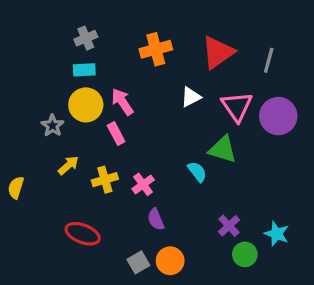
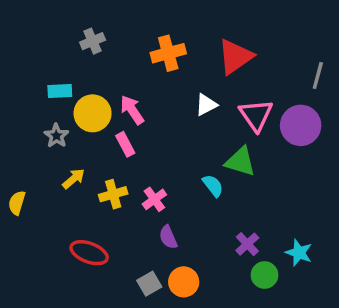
gray line: (269, 60) -> (318, 76), moved
cyan rectangle: (84, 70) -> (60, 91), moved

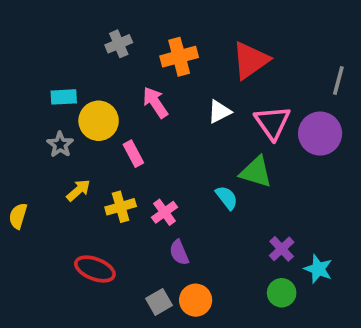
gray cross: (93, 41) -> (119, 44), moved
pink arrow: (132, 110) -> (155, 102), moved
purple cross: (247, 244) -> (282, 249), moved

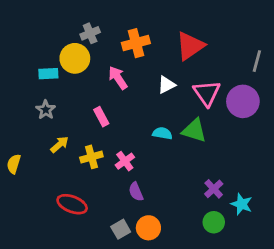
yellow circle: (99, 121) -> (75, 58), moved
cyan semicircle: (227, 198) -> (162, 133), moved, turned -42

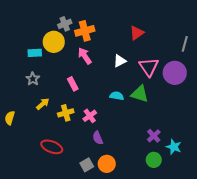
orange cross: (136, 43) -> (85, 31), moved
red triangle: (190, 46) -> (137, 33), size x0.7

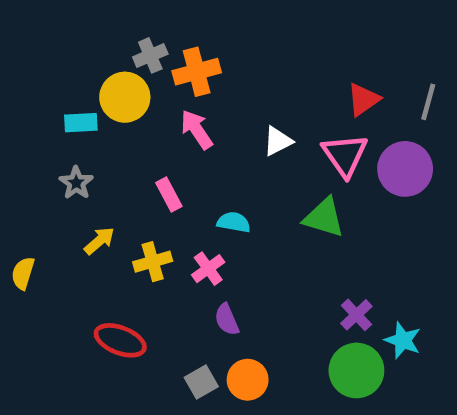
red triangle: (137, 33) -> (363, 99), moved
cyan semicircle: (117, 96) -> (234, 222), moved
green circle: (154, 160) -> (356, 370), size x1.5

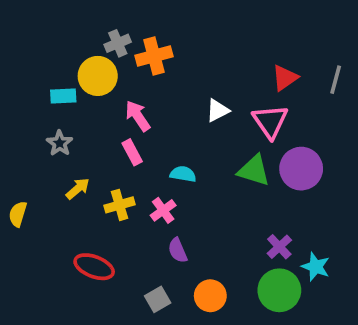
pink arrow: (197, 130) -> (138, 116), moved
purple circle: (405, 169) -> (301, 169), moved
orange circle: (248, 380) -> (210, 296), moved

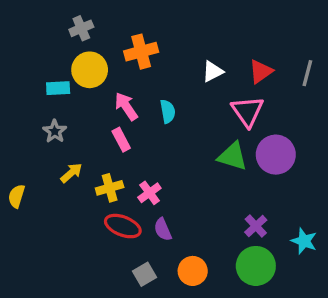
gray cross: (118, 43) -> (81, 28), moved
white triangle: (218, 110) -> (213, 71), moved
cyan semicircle: (183, 174) -> (168, 111), moved, turned 70
red ellipse: (94, 267) -> (123, 226), moved
cyan star: (316, 267) -> (304, 241), moved

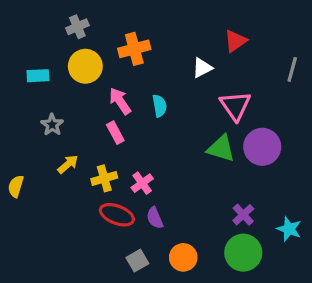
red triangle: (261, 71) -> (235, 41), moved
cyan rectangle: (58, 88) -> (38, 76), moved

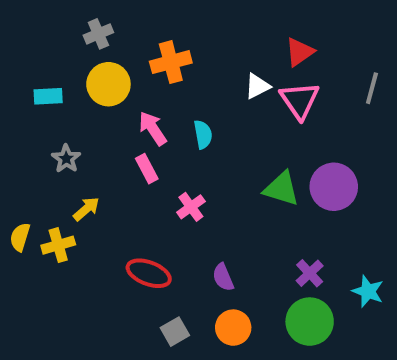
pink triangle: (235, 106) -> (300, 100), moved
yellow cross: (104, 178) -> (58, 245), moved
pink cross: (142, 183) -> (191, 207), moved
purple semicircle: (155, 218) -> (223, 277), moved

